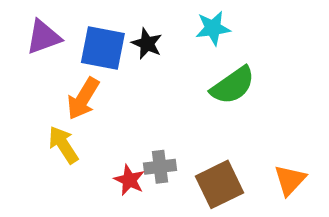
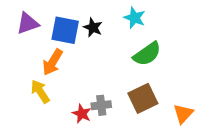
cyan star: (213, 28) -> (135, 18), turned 30
brown square: (220, 184) -> (143, 98), moved

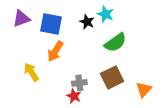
black star: (93, 28) -> (87, 22), moved
orange arrow: (53, 62) -> (55, 51), moved
red star: (82, 114) -> (74, 96), moved

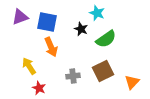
black star: (87, 22) -> (81, 29), moved
orange arrow: (55, 51) -> (51, 47), turned -54
red star: (74, 96) -> (39, 88), moved

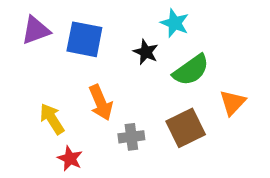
orange arrow: (51, 47) -> (101, 103), moved
orange triangle: (132, 82) -> (233, 103), moved

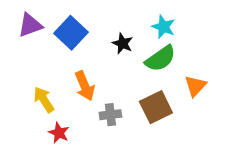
cyan star: (175, 23) -> (164, 27), moved
blue square: (84, 39) -> (71, 33), turned 32

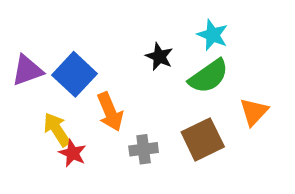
purple triangle: (30, 25) -> (27, 70), moved
blue square: (71, 33) -> (75, 74), moved
red star: (59, 133) -> (73, 153), moved

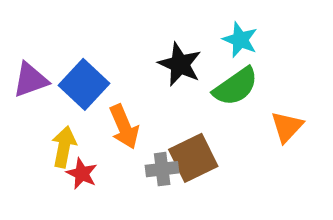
black star: (159, 57) -> (180, 64), size x1.4
yellow arrow: (57, 130) -> (64, 147), turned 44
brown square: (203, 139) -> (193, 158), moved

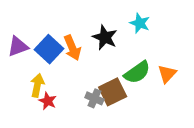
green semicircle: (236, 87) -> (137, 72), moved
orange arrow: (124, 127) -> (72, 48), moved
gray cross: (162, 169) -> (94, 98), turned 30

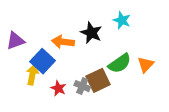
orange arrow: (72, 48) -> (63, 42), turned 120
blue square: (49, 49) -> (43, 61), moved
red star: (48, 101) -> (58, 88), moved

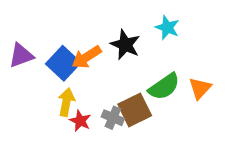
orange arrow: (63, 42) -> (86, 57), turned -40
blue square: (43, 61) -> (63, 63), moved
yellow arrow: (32, 75) -> (66, 102), moved

